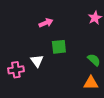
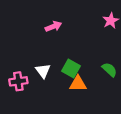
green square: (59, 47) -> (71, 68), moved, turned 35
orange triangle: (91, 83) -> (78, 84), moved

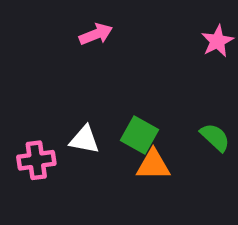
pink arrow: (53, 26) -> (96, 34), moved
white triangle: (43, 71) -> (84, 140), turned -42

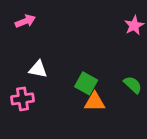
pink arrow: (96, 34) -> (25, 21), moved
white triangle: (84, 140) -> (38, 69), moved

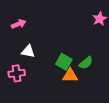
pink arrow: (25, 21) -> (19, 24), moved
green semicircle: (133, 85) -> (86, 63), moved, turned 96

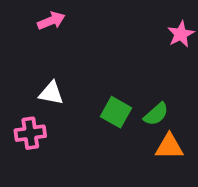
pink arrow: (19, 24) -> (51, 21), moved
orange triangle: (70, 75) -> (169, 147), moved

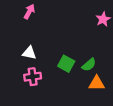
pink arrow: (51, 21) -> (29, 12), turned -40
pink cross: (30, 133) -> (33, 77), moved

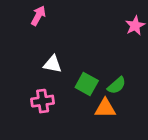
white triangle: (29, 53) -> (53, 64), moved
orange triangle: (97, 83) -> (105, 108), moved

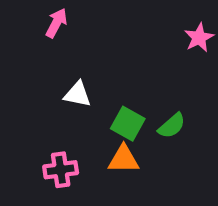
pink cross: (43, 101) -> (61, 170), moved
orange triangle: (105, 108) -> (124, 159), moved

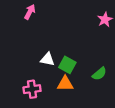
white triangle: (77, 94) -> (47, 59), moved
green semicircle: (172, 126) -> (99, 74), moved

